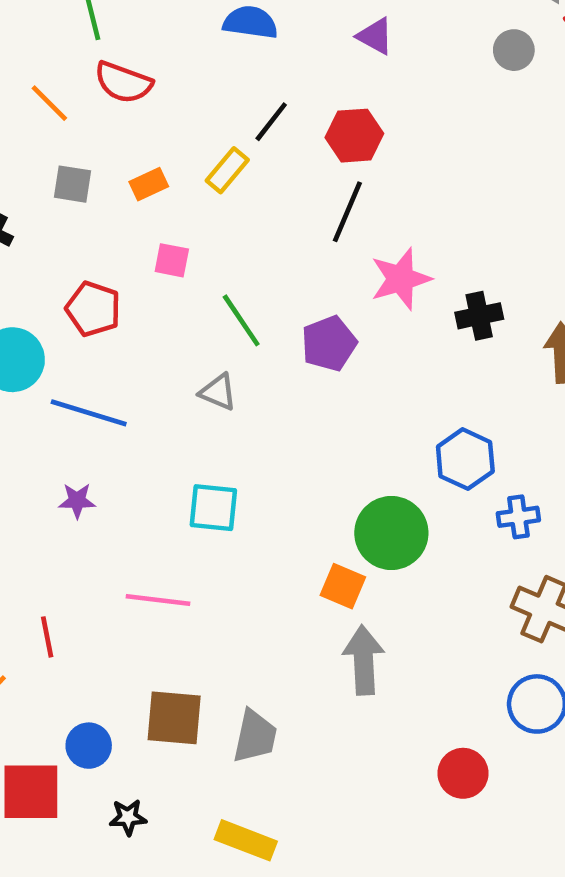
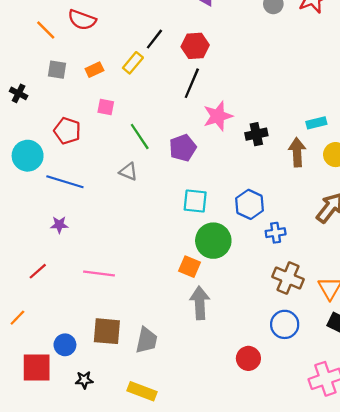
cyan square: (213, 508) -> (195, 201), moved
red line: (47, 637) -> (38, 271), moved, turned 60

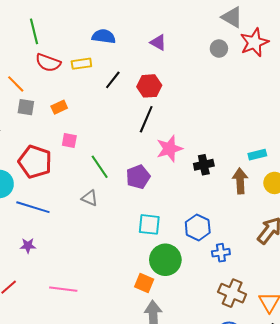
orange line: (46, 30) -> (16, 84), moved
yellow rectangle: (133, 63) -> (81, 64), moved, turned 42
red pentagon: (67, 131) -> (35, 162), size x1.4

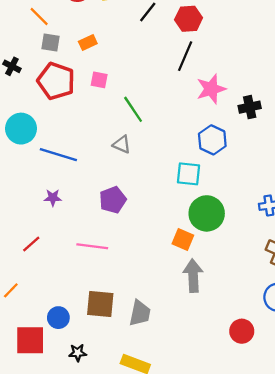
red pentagon: (35, 162) -> (56, 81), moved
purple pentagon: (138, 177) -> (113, 200), moved
blue hexagon: (198, 227) -> (212, 140), moved

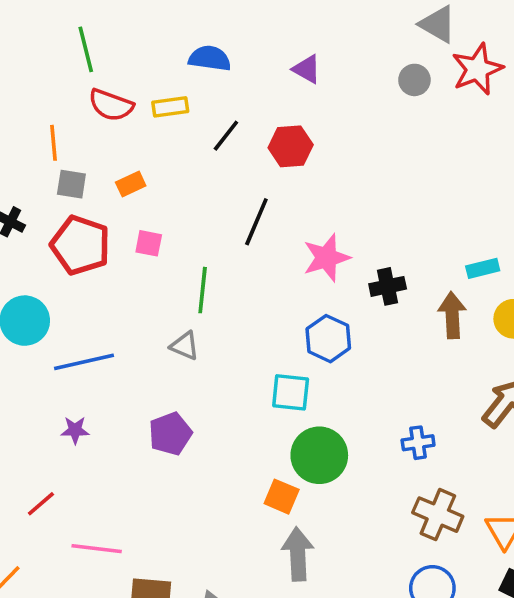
orange line: (39, 17) -> (53, 143), turned 40
black line: (185, 56) -> (256, 222), moved
green line: (133, 109) -> (203, 290), turned 40
blue line: (58, 155) -> (84, 362), turned -30
pink line: (92, 246) -> (97, 549), moved

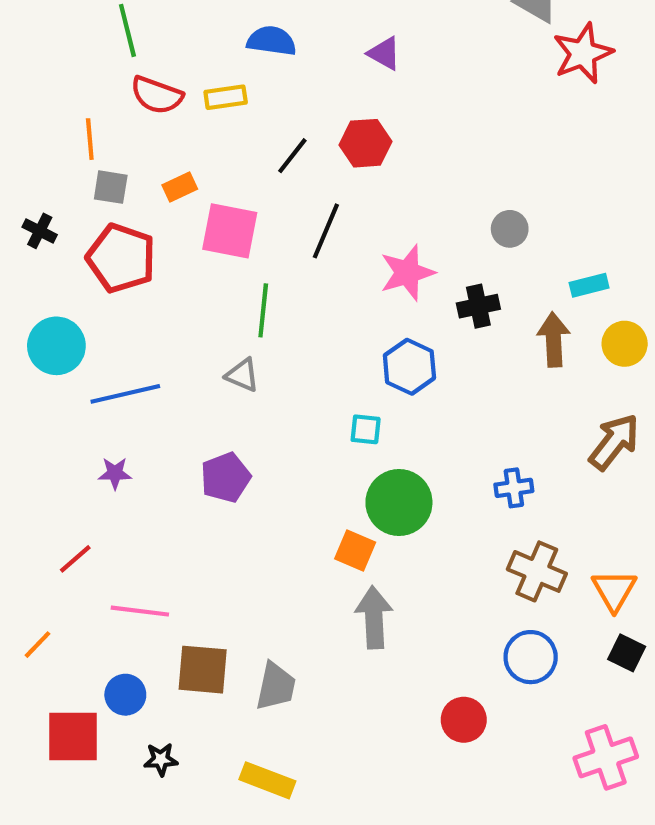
gray circle: (414, 80) -> (510, 229), moved
black line: (226, 136) -> (292, 156), moved
pink square: (149, 243) -> (230, 231), moved, size x1.8
cyan square: (291, 392) -> (366, 429), size x0.7

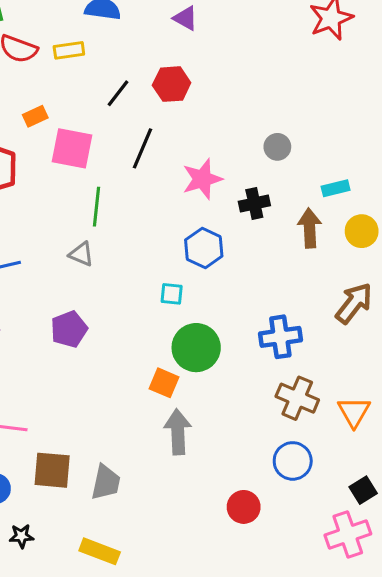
blue cross: (514, 488) -> (280, 337), size x1.5
black square: (627, 653) -> (363, 490), moved, turned 32

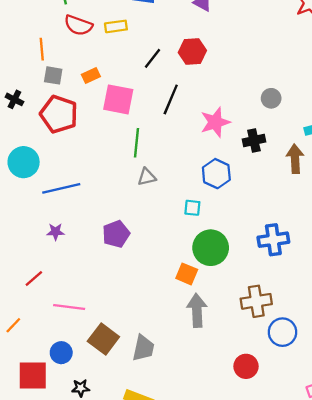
gray triangle: (81, 254) -> (147, 177), moved, turned -36
brown cross: (297, 398) -> (256, 301), moved, turned -32
brown square: (52, 470) -> (103, 339), turned 32

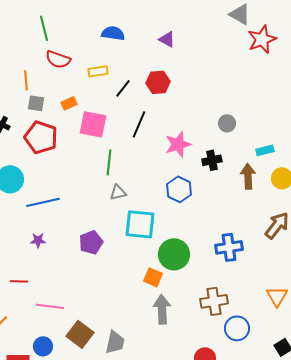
yellow rectangle: (116, 26) -> (98, 71), moved
cyan square: (192, 208) -> (140, 224), moved, size x2.0
red line: (34, 279) -> (19, 281), turned 42

